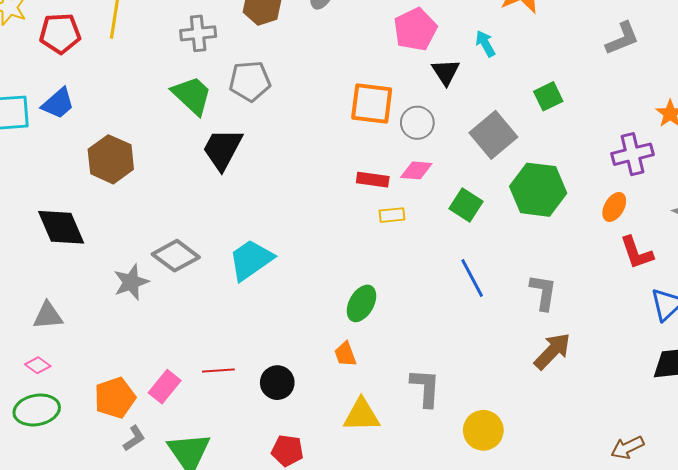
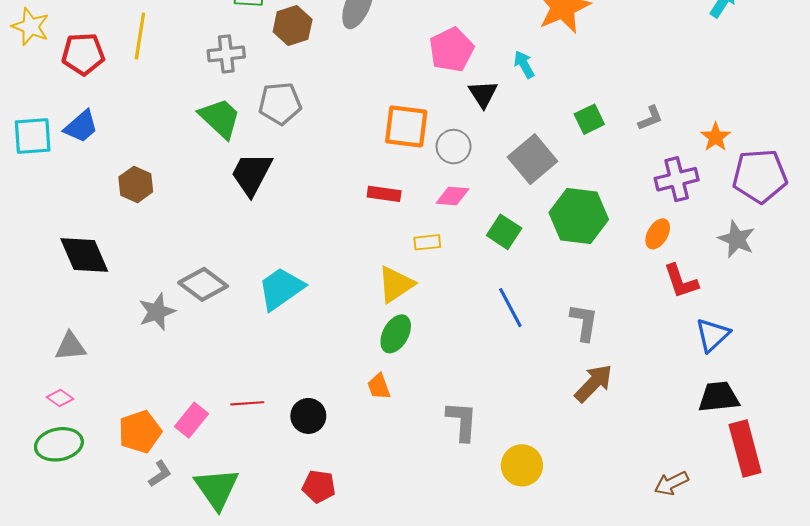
gray L-shape: (622, 38) -> (650, 118), moved, size x0.7
brown hexagon: (111, 159) -> (136, 184), size x0.7
red rectangle: (373, 180) -> (384, 194), moved
yellow triangle: (361, 415) -> (396, 284), moved, turned -33

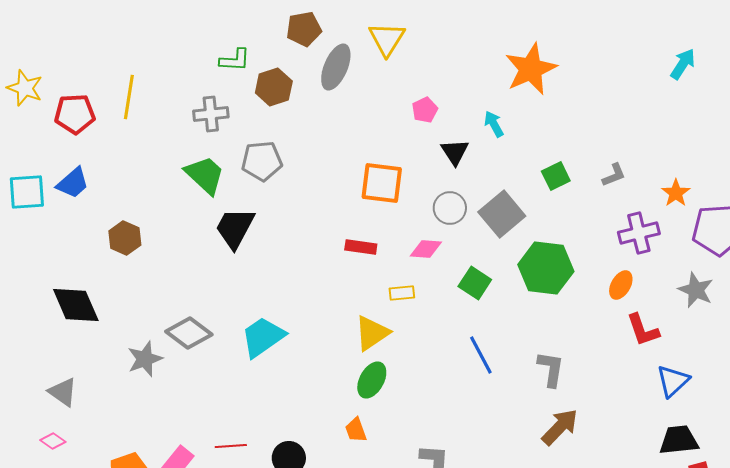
pink pentagon: (451, 50) -> (425, 110), size x0.6
gray circle: (454, 147) -> (450, 208), moved
gray triangle: (71, 346) -> (63, 392), turned 40

